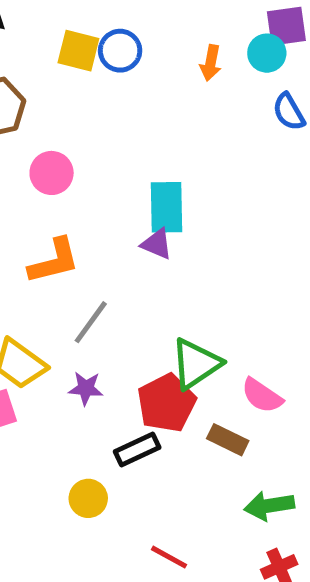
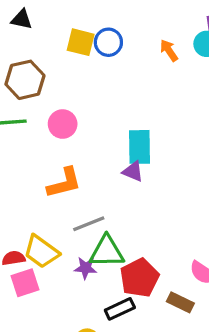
orange arrow: (211, 63) -> (169, 50), turned 135
gray line: (91, 322) -> (89, 224), turned 32
green triangle: (196, 364) -> (107, 252), moved, turned 33

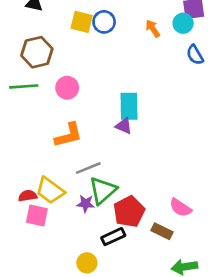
green triangle: (107, 252) -> (103, 190), turned -40
pink square: (25, 283) -> (37, 215), turned 30

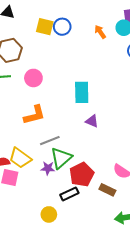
purple triangle: (124, 126) -> (92, 121), moved

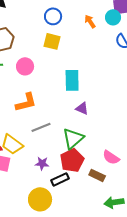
yellow square: (45, 27) -> (52, 41), moved
green triangle: (61, 158) -> (73, 138), moved
purple star: (48, 168) -> (42, 163), moved
yellow circle: (49, 214) -> (40, 199), size x1.5

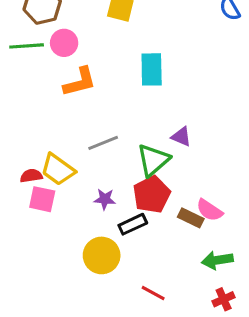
pink circle: (25, 66) -> (64, 43), moved
orange L-shape: (26, 102) -> (80, 82), moved
purple triangle: (82, 108) -> (181, 137), moved
pink semicircle: (111, 157) -> (209, 210), moved

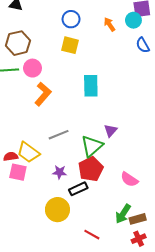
orange L-shape: (80, 82) -> (43, 94), turned -35
purple triangle: (181, 137) -> (111, 131), turned 48
brown rectangle: (191, 218) -> (138, 219), moved, turned -42
green arrow: (217, 260) -> (123, 214), moved, turned -48

